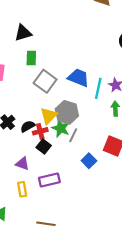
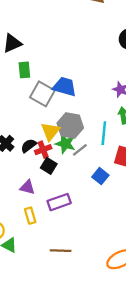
blue trapezoid: (78, 78) -> (64, 87), moved
cyan line: (98, 88) -> (104, 133), moved
gray line: (73, 135) -> (80, 150), turned 32

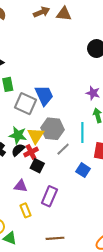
blue trapezoid: (64, 87) -> (44, 95), turned 55
green star: (65, 144) -> (18, 135), moved
purple rectangle: (59, 202) -> (49, 196), turned -42

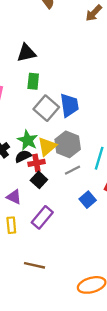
brown arrow: (42, 12) -> (94, 13), turned 140

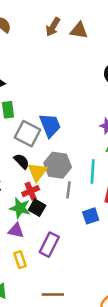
green star: (28, 140) -> (20, 208), moved
black semicircle: (23, 156) -> (22, 161), moved, turned 84
gray line: (72, 170) -> (69, 190), turned -42
blue square: (88, 200) -> (91, 216), turned 35

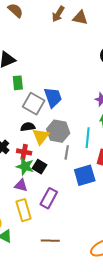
black semicircle: (22, 161) -> (28, 127), turned -56
red cross: (31, 191) -> (24, 152), moved, turned 32
blue square: (91, 216) -> (85, 175), size x1.5
yellow rectangle: (20, 260) -> (24, 210), size x1.5

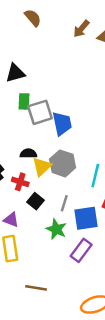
gray square: (34, 104) -> (40, 112), moved, turned 35
gray line: (67, 152) -> (64, 203), moved
green star: (25, 166) -> (56, 229), moved
purple rectangle: (49, 198) -> (81, 250), moved

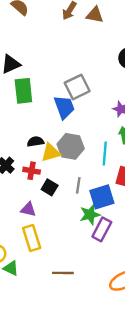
green rectangle: (24, 101) -> (23, 91), size x1.5
gray square: (40, 112) -> (77, 87), moved
yellow triangle: (42, 167) -> (51, 153), turned 36
green star: (56, 229) -> (90, 215), moved, turned -30

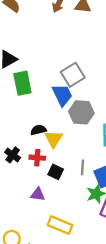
gray hexagon: (71, 146) -> (81, 112), moved
yellow triangle: (51, 153) -> (54, 139), turned -36
yellow rectangle: (32, 238) -> (60, 225), moved, turned -45

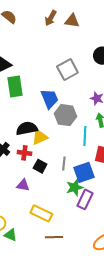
gray square: (73, 75) -> (67, 70), moved
black semicircle: (38, 130) -> (27, 128), size x1.5
yellow triangle: (54, 139) -> (40, 137), turned 30

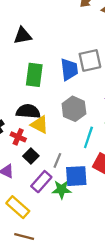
green rectangle: (15, 86) -> (34, 75), moved
blue trapezoid: (50, 99) -> (69, 69), moved
yellow triangle: (40, 137) -> (40, 125), turned 36
purple rectangle: (85, 199) -> (41, 182), moved

